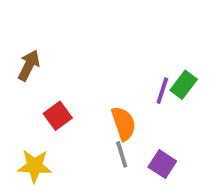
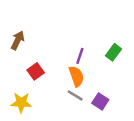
purple line: (162, 91) -> (80, 56), moved
gray line: (122, 154) -> (75, 95), turned -42

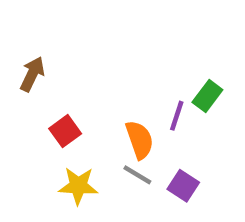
purple line: (80, 56) -> (177, 116), moved
yellow star: (21, 103) -> (78, 186), moved

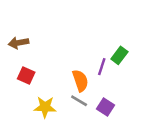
brown arrow: (32, 74) -> (19, 43), turned -126
red square: (65, 131) -> (26, 76), moved, turned -30

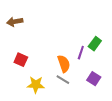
brown arrow: (19, 43) -> (15, 22), moved
purple square: (106, 107) -> (94, 79), moved

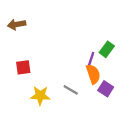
red square: (21, 60) -> (23, 67), turned -32
orange semicircle: (64, 64) -> (93, 74), moved

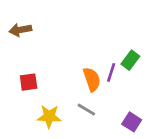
orange semicircle: (93, 74) -> (92, 79), moved
purple square: (106, 89) -> (132, 122), moved

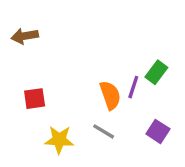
purple square: (132, 122) -> (158, 131), moved

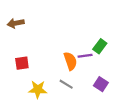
purple line: (133, 87) -> (85, 56), turned 64

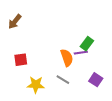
brown arrow: (16, 23) -> (15, 22), turned -42
green rectangle: (100, 46) -> (87, 44), moved

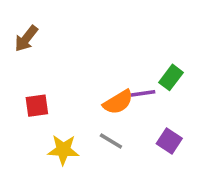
green rectangle: (87, 44) -> (171, 77), moved
orange semicircle: (67, 58) -> (118, 102), turned 78

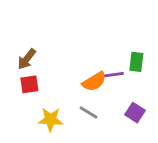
brown arrow: (26, 39) -> (27, 59), moved
green rectangle: (171, 77) -> (136, 62), turned -30

